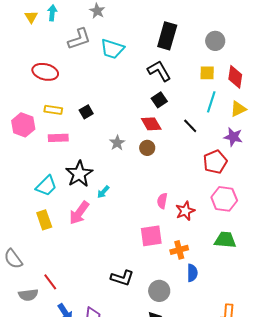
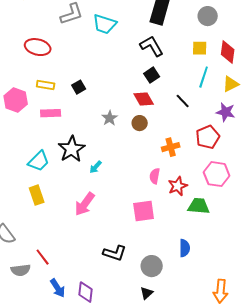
pink arrow: (79, 213) -> (85, 204), moved
green trapezoid: (225, 240) -> (199, 206), moved
orange cross: (179, 250) -> (171, 147), moved

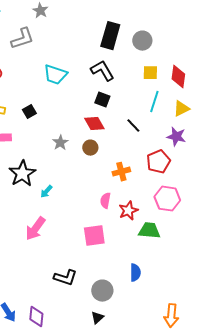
gray circle: (208, 16) -> (142, 41), moved
cyan trapezoid: (105, 24) -> (55, 75), moved
black square: (152, 75) -> (102, 100), turned -35

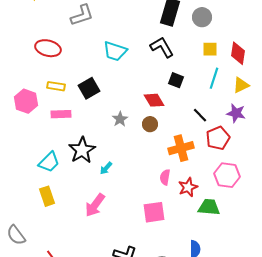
black square: (102, 100) -> (176, 80), moved
black square: (29, 112) -> (89, 88), size x1.5
black line: (133, 126) -> (200, 115), moved
orange cross: (121, 172) -> (181, 148), size x1.4

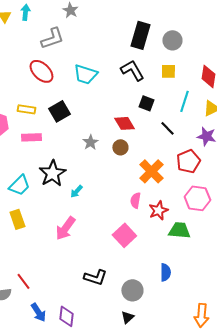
red ellipse: (48, 48) -> (41, 71), moved, turned 30
yellow square: (210, 49) -> (168, 71), moved
black line: (200, 115) -> (167, 128), moved
orange cross: (181, 148) -> (151, 171), turned -30
pink square: (154, 212) -> (124, 235), turned -35

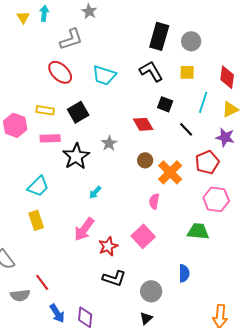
brown circle: (120, 147) -> (145, 160), moved
black star: (52, 173) -> (76, 156), moved
red star: (158, 210) -> (108, 246), moved

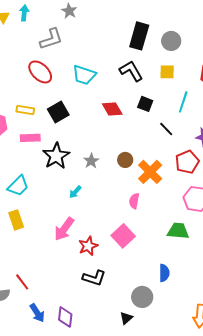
red diamond: (143, 124) -> (112, 109), moved
gray star: (109, 143) -> (91, 161), moved
gray circle: (151, 291) -> (142, 297), moved

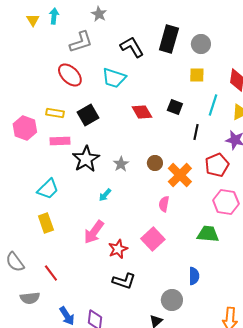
black L-shape: (131, 71) -> (132, 47), moved
black line: (166, 129) -> (196, 132), turned 56
red line: (22, 282) -> (51, 273), moved

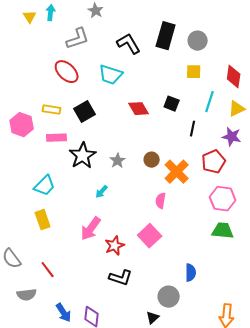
green trapezoid: (208, 234) -> (223, 231), moved

